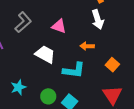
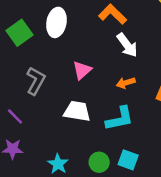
pink triangle: (59, 26) -> (82, 70), turned -42

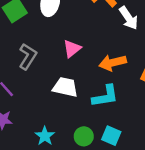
white arrow: (127, 45) -> (129, 18), moved
orange arrow: (126, 83) -> (113, 63), size x1.5

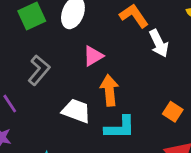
pink triangle: (72, 49) -> (93, 56), moved
orange arrow: (113, 63) -> (109, 90), moved, turned 90

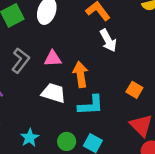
white arrow: (159, 43) -> (108, 40), moved
pink triangle: (93, 56) -> (53, 58), moved, turned 30

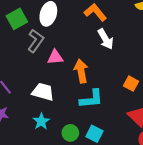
gray L-shape: (21, 60) -> (36, 41), moved
white trapezoid: (54, 93) -> (43, 92), moved
cyan star: (30, 138) -> (41, 121), moved

